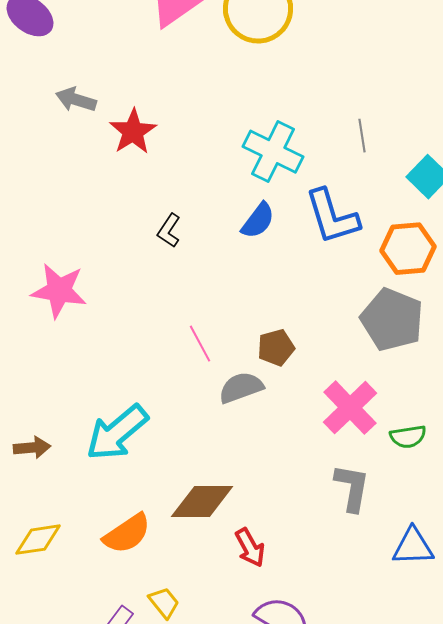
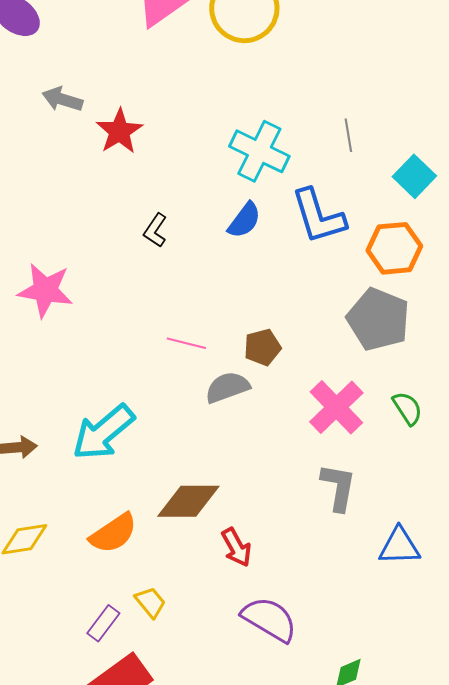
pink line: (200, 344) -> (186, 343), turned -48
green semicircle: (408, 437) -> (407, 408), moved, turned -114

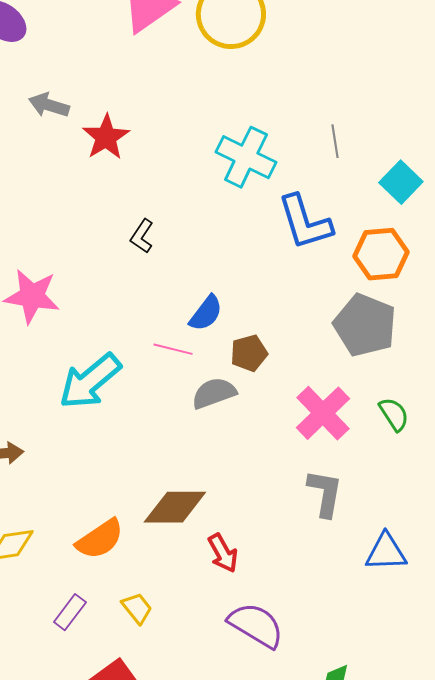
blue semicircle: (244, 220) -> (206, 313), moved
cyan arrow: (103, 432) -> (90, 381), moved
purple rectangle: (103, 623) -> (70, 612), moved

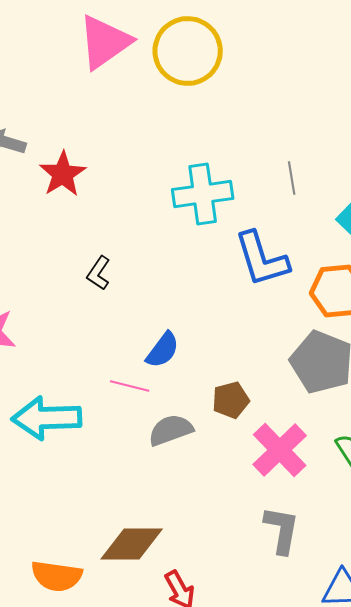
cyan cross: (246, 157) -> (203, 194), turned -34
brown pentagon: (249, 353) -> (231, 400), moved
cyan arrow: (90, 381) -> (47, 418), turned 38
orange semicircle: (100, 539) -> (57, 576), turned 42

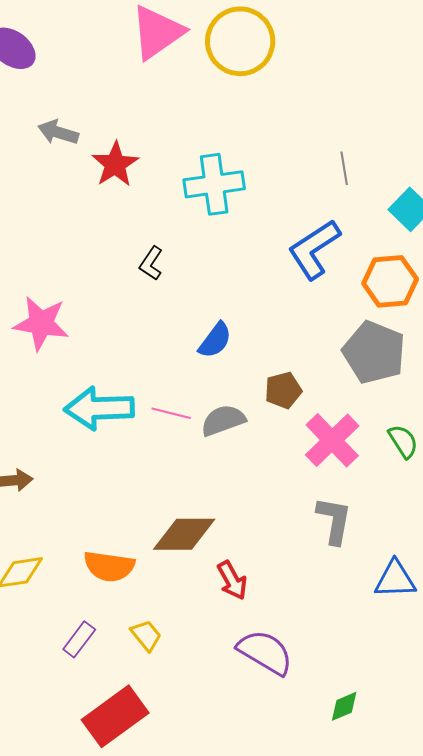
cyan cross: (203, 194) -> (214, 184), moved
blue L-shape: (262, 259) -> (314, 249), turned 74
pink line: (130, 386) -> (171, 413), moved

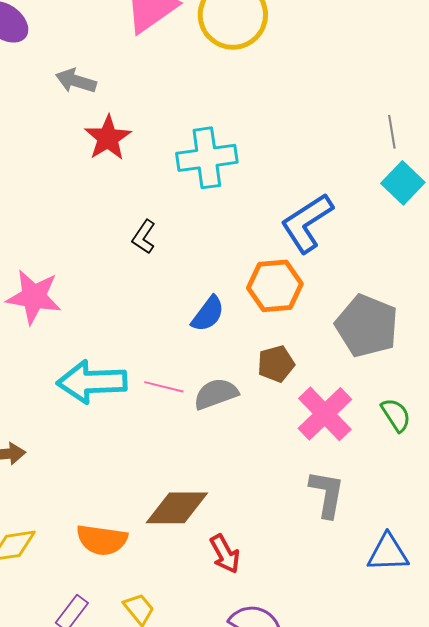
gray arrow: (58, 132) -> (76, 81), moved
gray line: (344, 168) -> (392, 132), moved
orange hexagon: (390, 281) -> (275, 286), moved

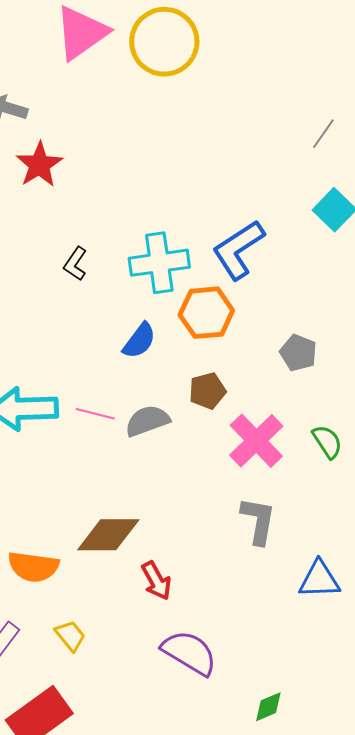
gray line: (392, 132) -> (323, 134), moved, turned 44
cyan cross: (207, 158) -> (159, 263), moved
gray pentagon: (367, 326) -> (298, 353), size x0.6

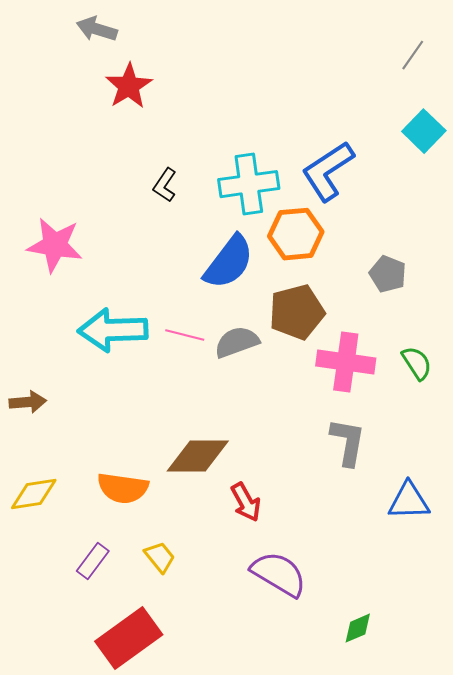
blue semicircle: (139, 341) -> (229, 262), size x1.5
brown pentagon: (207, 391) -> (297, 312), size x1.5
pink cross: (256, 441) -> (346, 362), turned -38

